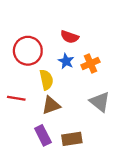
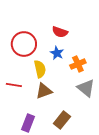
orange cross: (90, 64) -> (78, 64), moved
purple rectangle: (43, 135) -> (28, 123), moved, turned 48
brown rectangle: (72, 139) -> (62, 120), turned -42

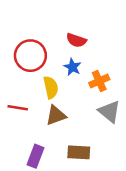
brown rectangle: (62, 120) -> (79, 152), turned 54

